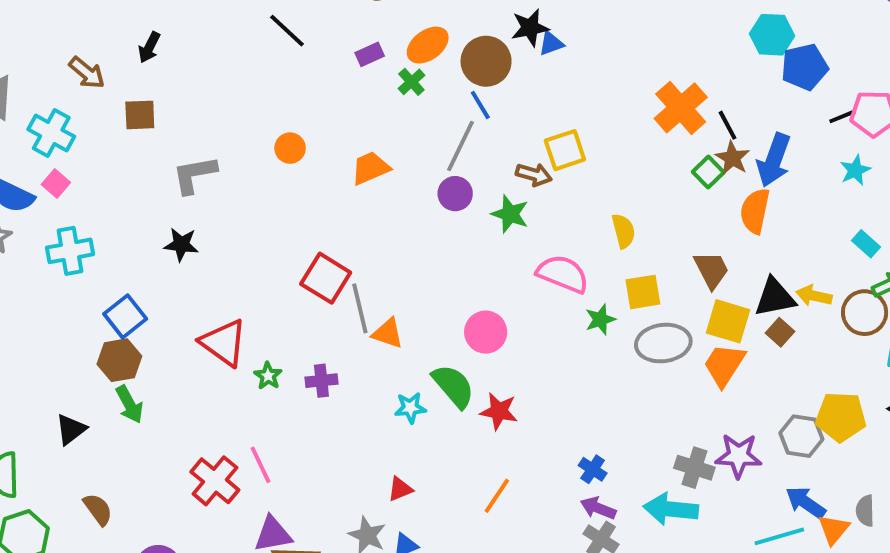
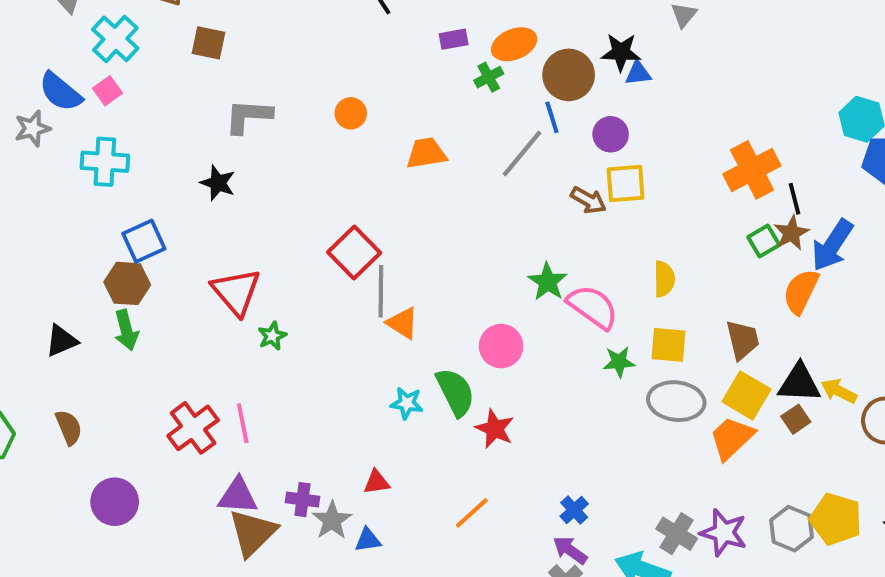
purple circle: (455, 194) -> (611, 134), moved
green star: (510, 214) -> (548, 282), moved
purple cross: (321, 381) -> (303, 500), moved

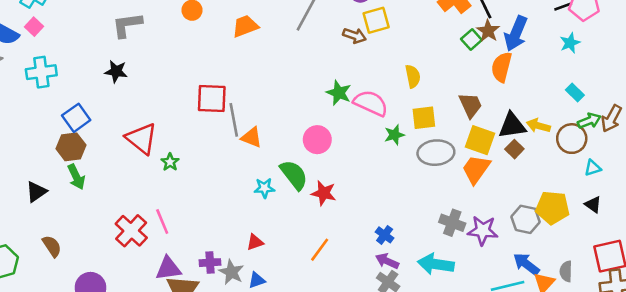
red square: (354, 252) -> (212, 99), turned -32
gray cross: (677, 534) -> (452, 223), moved

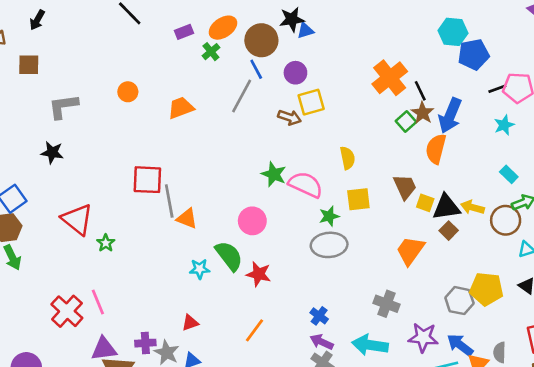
yellow square: (480, 140) -> (425, 203), moved, size x0.6
gray ellipse: (436, 153) -> (329, 245), moved
purple star: (483, 231) -> (423, 337), moved

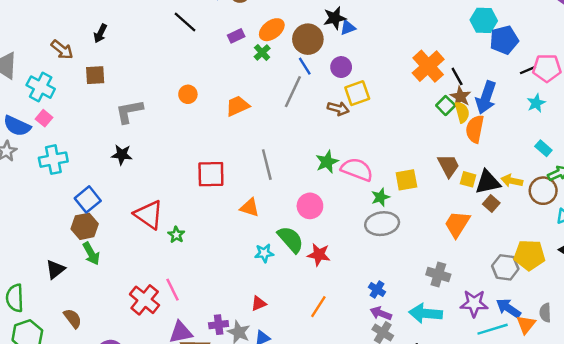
yellow semicircle: (347, 158) -> (462, 112), moved
green star: (274, 174) -> (327, 162), turned 30
gray line: (169, 201) -> (267, 165), moved

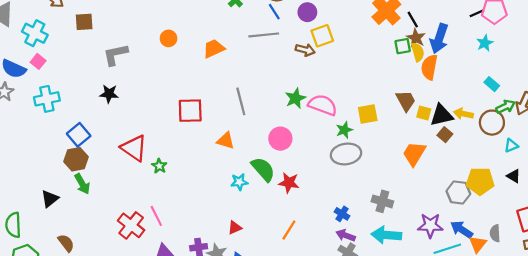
gray line: (293, 92) -> (264, 35), turned 60
green square: (446, 105) -> (403, 46), turned 35
gray cross: (438, 274) -> (382, 201), moved

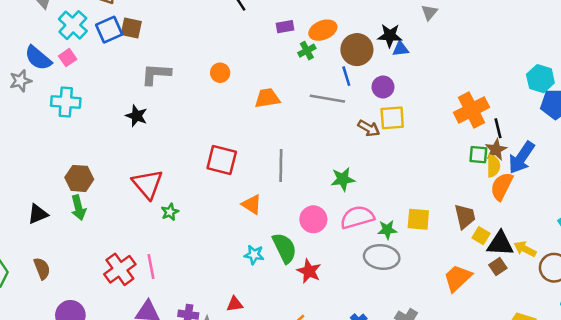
pink semicircle: (323, 105) -> (357, 217), moved, turned -52
blue square: (79, 135) -> (109, 30), moved

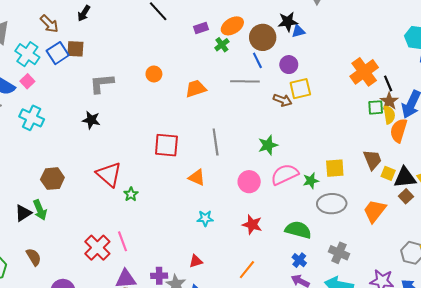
cyan cross: (66, 102) -> (32, 118), turned 30
green arrow: (78, 208) -> (40, 210), moved
green semicircle: (285, 248) -> (298, 230), moved, turned -40
gray ellipse: (382, 257) -> (332, 204), moved

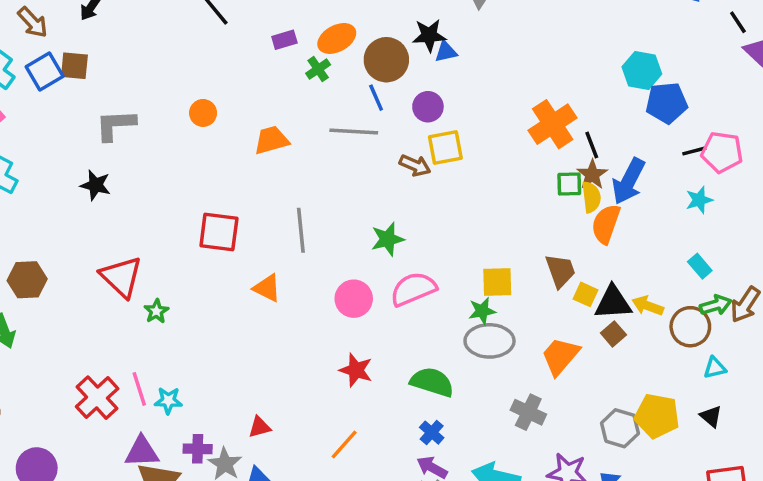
green star: (311, 181) -> (482, 311), moved
cyan star: (205, 218) -> (168, 401), moved
gray cross: (339, 253) -> (528, 412), moved

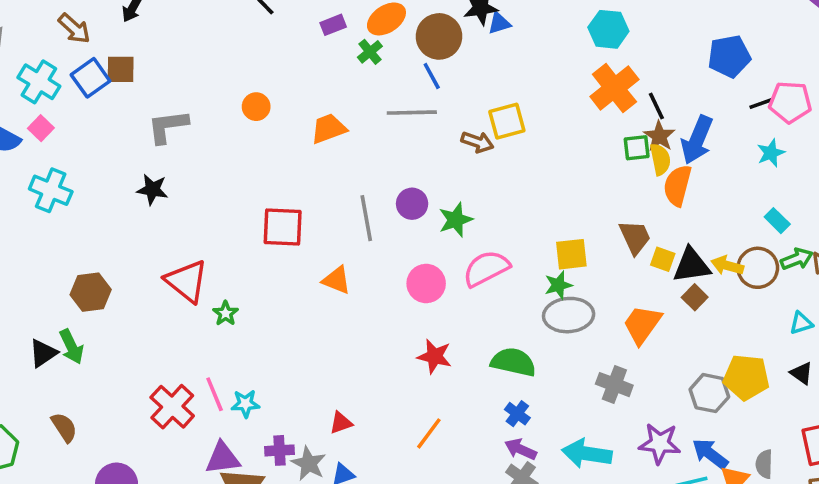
cyan hexagon: (642, 70) -> (608, 29), moved
purple circle: (428, 107) -> (412, 204), moved
brown circle: (690, 327) -> (758, 268), moved

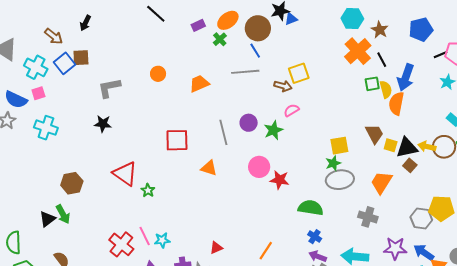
pink square: (41, 128) -> (38, 93), turned 32
brown star: (659, 136) -> (380, 30), moved
pink semicircle: (486, 268) -> (291, 110), moved, size x0.6
red star: (435, 356) -> (280, 180), moved

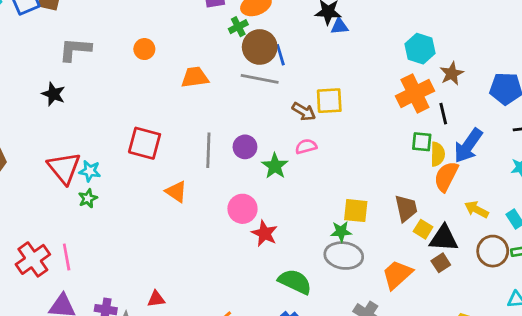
brown circle: (258, 28) -> (260, 47), moved
green star: (273, 130) -> (275, 166), turned -30
yellow arrow: (427, 147) -> (476, 209), moved
cyan star: (162, 240) -> (90, 171), moved

